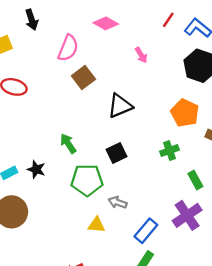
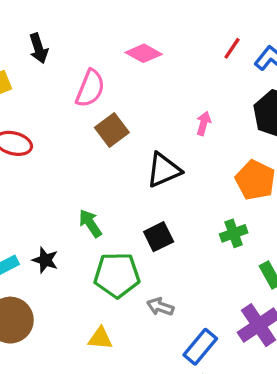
pink arrow: (141, 55) -> (204, 123), moved, turned -133
yellow triangle: (96, 225) -> (100, 338), moved

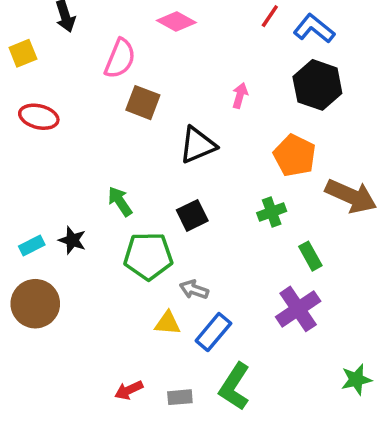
brown square: (112, 130) -> (143, 103), turned -32
yellow triangle: (100, 338) -> (168, 323), moved
blue rectangle: (200, 347) -> (213, 332), moved

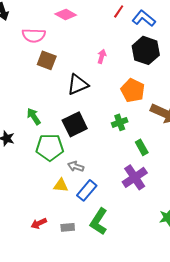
pink semicircle: (120, 59) -> (34, 35), turned 70
black square: (192, 215) -> (75, 124), size x1.4

